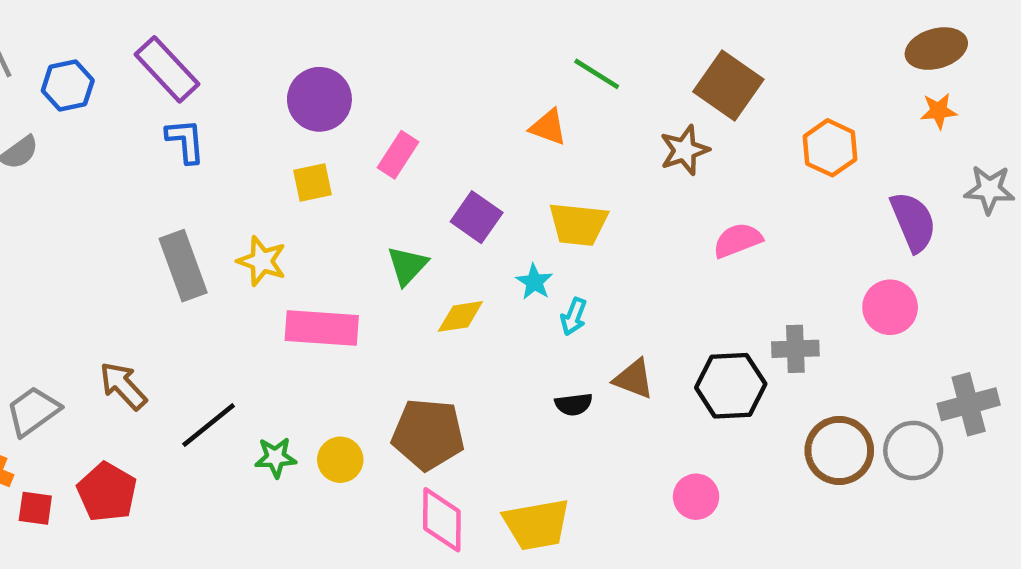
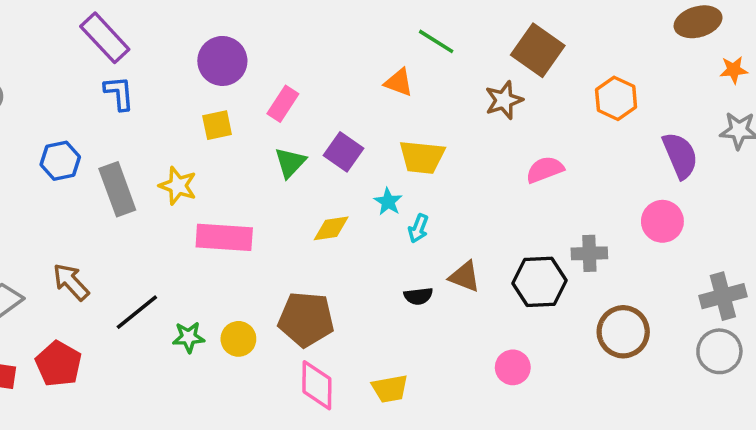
blue hexagon: (68, 85) -> (60, 161), moved
orange star: (939, 111) -> (734, 70), moved
green triangle: (407, 266) -> (290, 163), moved
gray circle: (913, 450) -> (719, 351), moved
yellow trapezoid: (537, 524) -> (390, 389), size x0.7

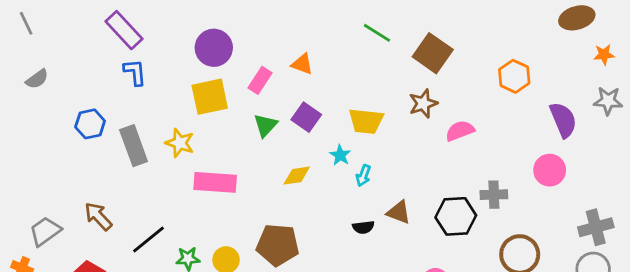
brown square: (538, 50) -> (433, 53), moved
orange triangle: (399, 82) -> (302, 64), moved
brown star: (504, 100) -> (423, 104), moved
yellow square: (217, 125) -> (210, 97), size x1.6

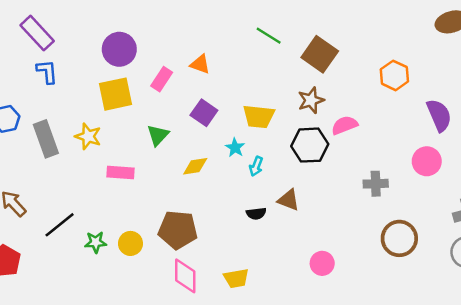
green triangle: (265, 125) -> (158, 135), moved
pink rectangle: (215, 182) -> (121, 172), size x0.7
black hexagon: (456, 216) -> (310, 145), moved

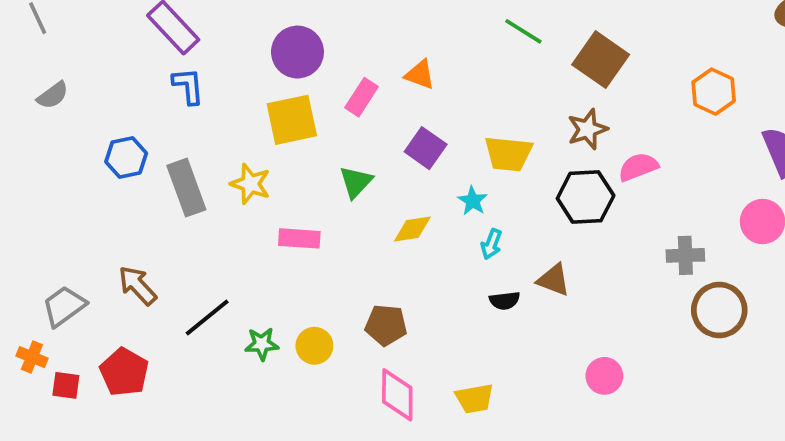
cyan arrow: (256, 166) -> (491, 244), moved
brown pentagon: (178, 230) -> (386, 325), size x0.7
brown circle: (399, 238) -> (719, 310), moved

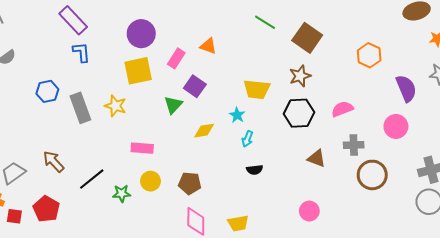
purple square: (426, 148) -> (195, 86), moved
pink semicircle: (638, 167) -> (342, 109), moved
pink rectangle: (299, 238) -> (142, 148), moved
brown triangle: (554, 280) -> (317, 158), moved
yellow circle: (314, 346) -> (150, 181), moved

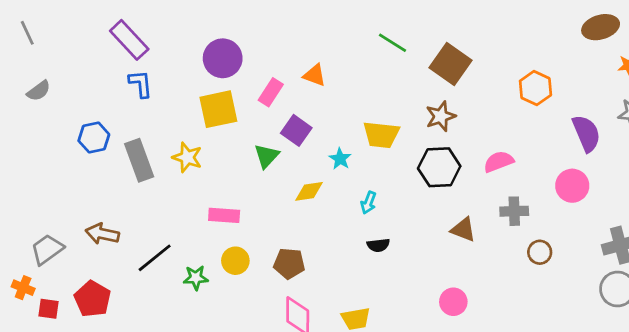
cyan star: (237, 115) -> (340, 159), moved
brown arrow: (54, 162) -> (102, 234), turned -35
brown circle: (372, 175) -> (540, 252), size x0.6

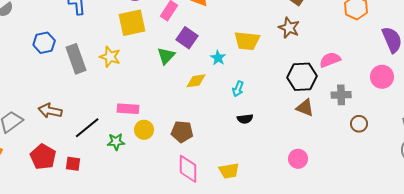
brown star: (441, 116) -> (289, 28), turned -30
black hexagon: (439, 167) -> (302, 77), moved
pink rectangle: (224, 215) -> (128, 109), moved
red square: (49, 309) -> (73, 164), moved

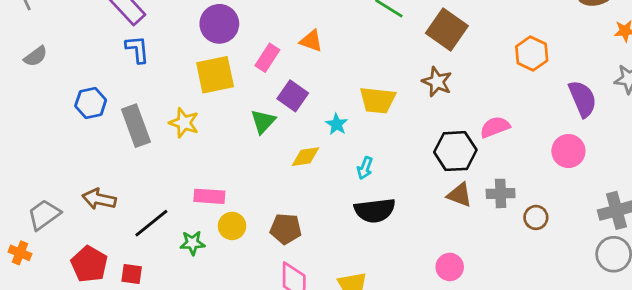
gray cross: (341, 95) -> (501, 193), moved
black semicircle: (245, 119) -> (375, 210), size x1.8

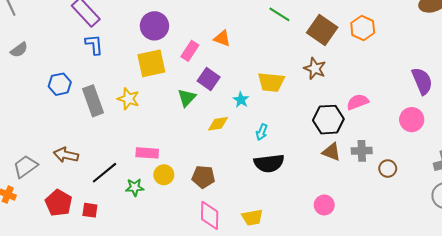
orange hexagon: (532, 54) -> (363, 28), moved

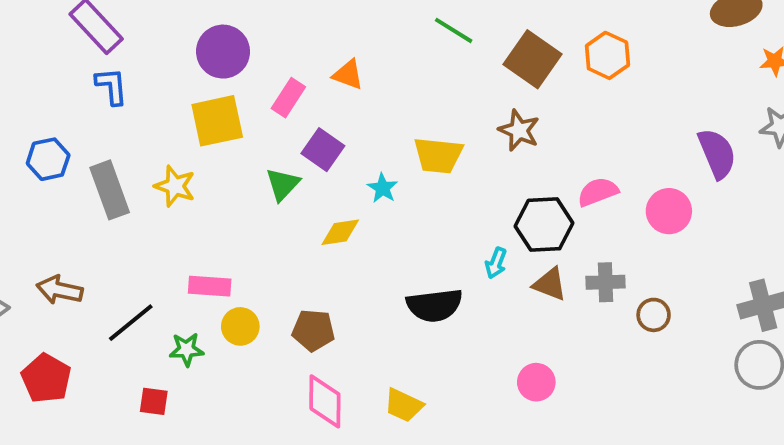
pink circle: (412, 120) -> (669, 211), moved
cyan arrow: (262, 132) -> (496, 263), moved
red square: (90, 210) -> (154, 401), moved
yellow trapezoid: (252, 217) -> (404, 405), turned 35

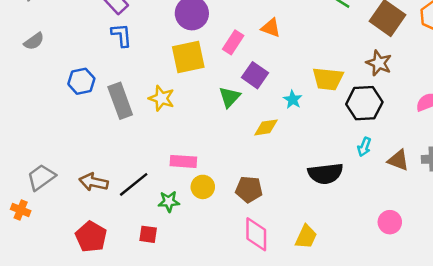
black hexagon: (544, 225) -> (364, 103), moved
brown arrow: (60, 290) -> (94, 182), moved
red pentagon: (46, 378) -> (91, 237), moved
yellow trapezoid: (404, 405) -> (306, 237), turned -90

